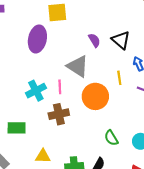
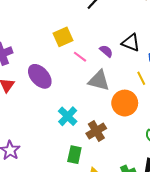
purple ellipse: (37, 39) -> (40, 76), moved, turned -35
pink line: (60, 87) -> (80, 57), moved, turned -32
green rectangle: (17, 128) -> (74, 155), moved, turned -60

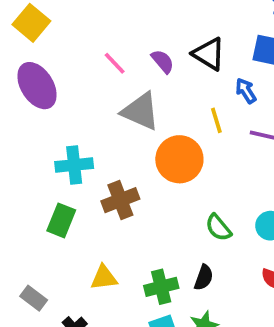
yellow square: (63, 37) -> (31, 23), moved, turned -36
cyan cross: (68, 116) -> (74, 165), turned 30
green rectangle: (74, 155) -> (61, 220), moved

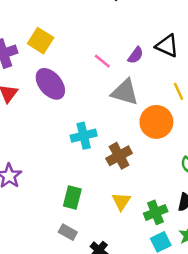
purple semicircle: (163, 61) -> (136, 55), turned 84
green rectangle: (61, 220) -> (72, 198), moved
yellow triangle: (104, 278) -> (121, 201), moved, turned -42

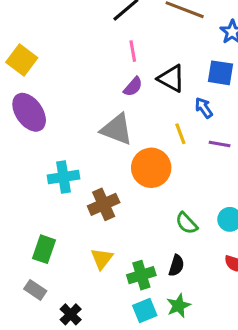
pink line: (102, 61) -> (133, 51), moved, turned 36

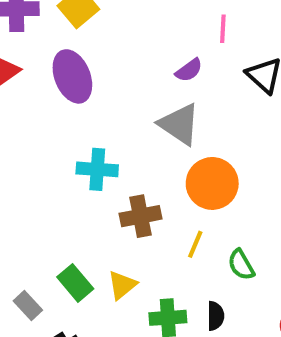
purple semicircle: (133, 87) -> (189, 70), moved
yellow line: (180, 134) -> (195, 244), moved, turned 30
green rectangle: (44, 249) -> (75, 283), moved, turned -72
black semicircle: (176, 266) -> (216, 316), turned -30

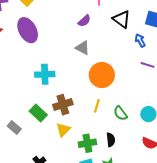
gray triangle: (179, 124) -> (83, 48), size x0.7
brown cross: (140, 216) -> (63, 105), moved
green rectangle: (75, 283) -> (38, 113), moved
gray rectangle: (28, 305) -> (14, 127), moved

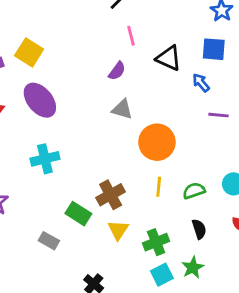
cyan cross: (45, 74) -> (45, 159), moved
green semicircle: (120, 113) -> (194, 191), turned 119
black semicircle: (111, 140) -> (199, 229), moved

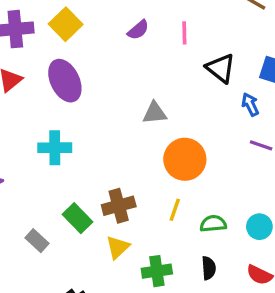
purple semicircle: (117, 71) -> (138, 30), moved
gray triangle: (122, 109) -> (155, 113), turned -35

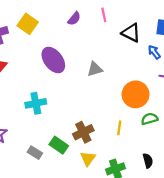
purple ellipse: (65, 81) -> (53, 60), moved
orange circle: (185, 159) -> (136, 94), moved
green semicircle: (213, 224) -> (149, 119), moved
gray rectangle: (37, 241) -> (35, 153), moved

